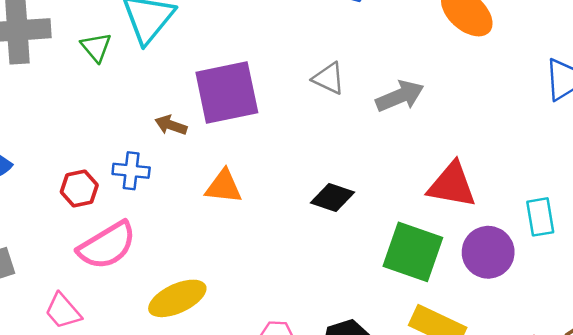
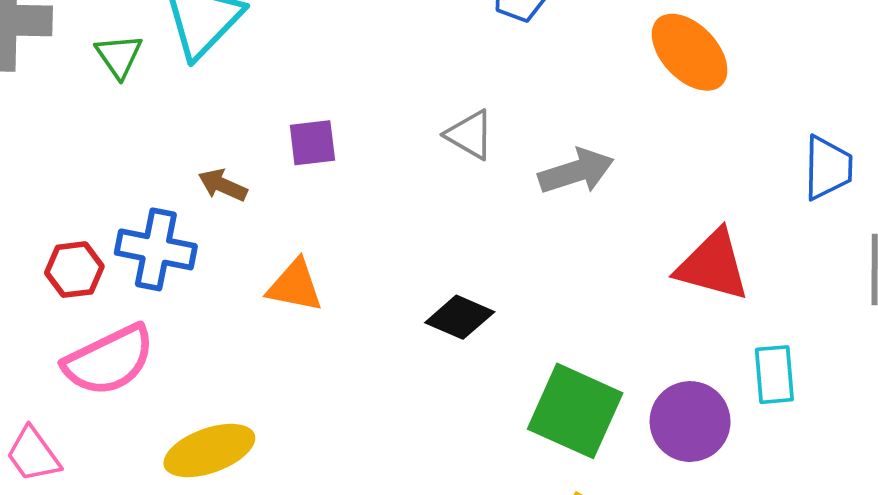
purple square: (227, 92) -> (312, 143), size x0.5
blue cross: (131, 171) -> (156, 249), size x1.4
red triangle: (452, 185) -> (713, 265), moved

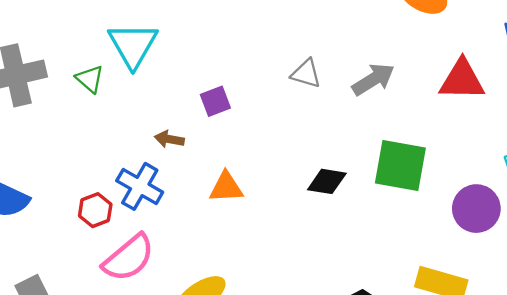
blue cross: (156, 249) -> (140, 186), turned 33
red triangle: (713, 265) -> (462, 80), moved
green square: (575, 411) -> (400, 165), moved

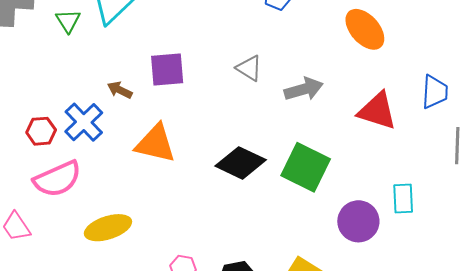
purple square: (215, 101) -> (167, 69), size x1.4
black diamond: (327, 181) -> (241, 163), size x1.4
orange triangle: (226, 187) -> (155, 144), size x1.4

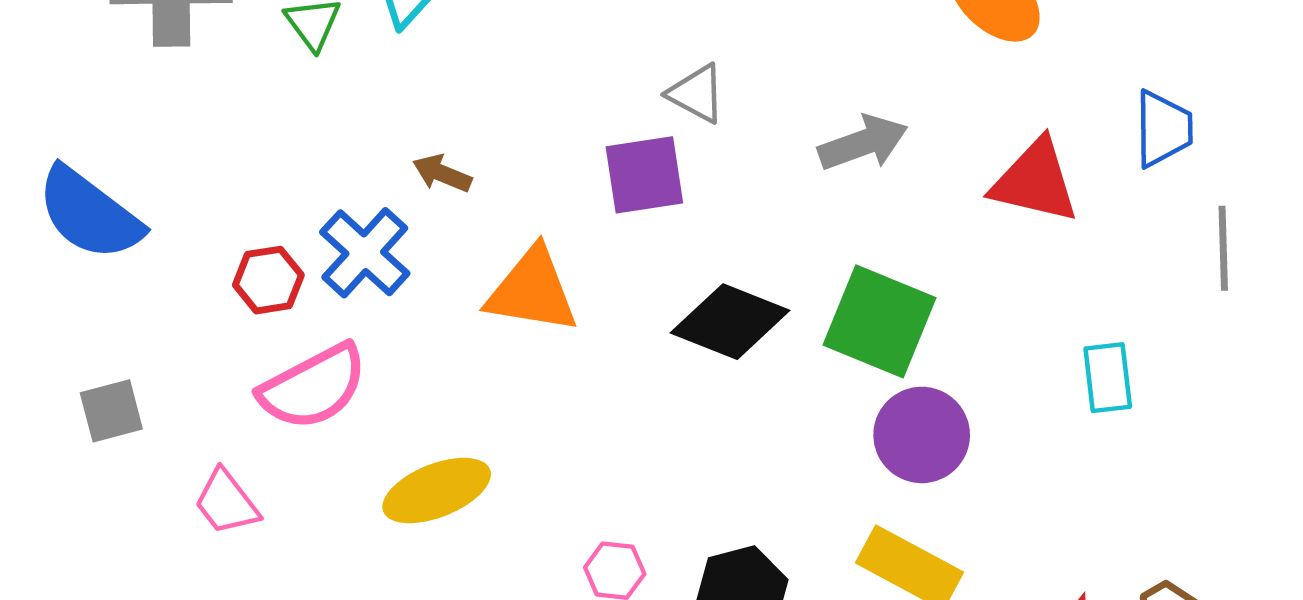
gray triangle: (249, 68) -> (697, 94), moved
purple square: (167, 69) -> (644, 175), moved
purple circle: (358, 221) -> (922, 435), moved

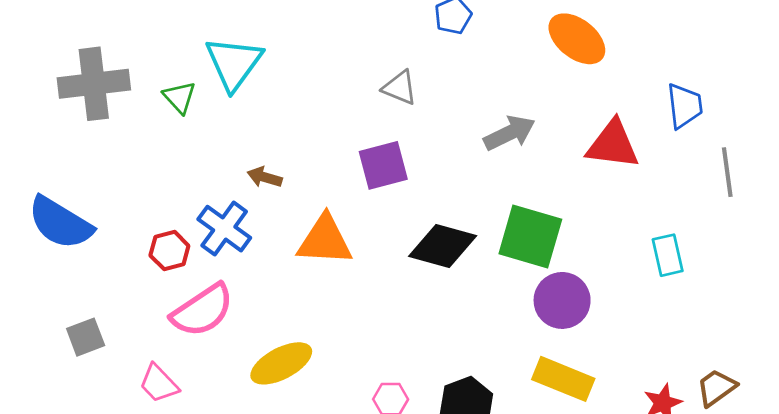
gray triangle: (697, 94) -> (400, 88), moved

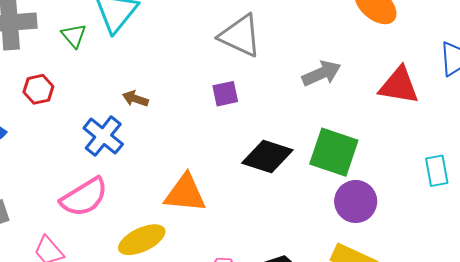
gray triangle: (400, 88) -> (240, 36), size x1.6
purple square: (383, 165) -> (225, 94), size x0.7
orange triangle: (325, 240) -> (185, 193), moved
red hexagon: (169, 251) -> (38, 89), moved

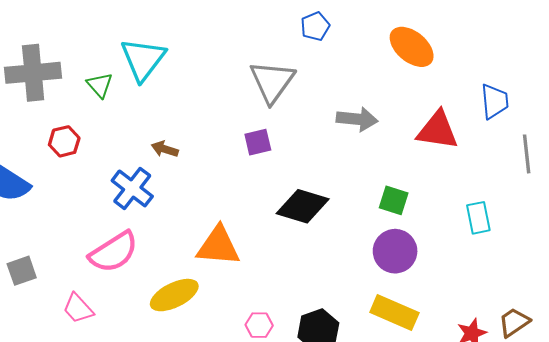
gray triangle: (240, 36) -> (272, 82), turned 42
gray arrow: (321, 73) -> (357, 119), turned 30
green square: (334, 152) -> (394, 200), moved, size x0.6

